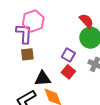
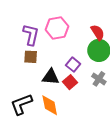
pink hexagon: (33, 21) -> (57, 28), moved
black triangle: (43, 78) -> (51, 77), moved

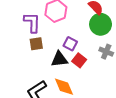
purple square: (73, 65) -> (70, 44), moved

